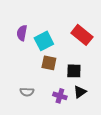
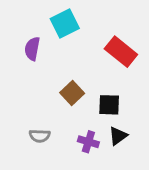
cyan square: (44, 41) -> (65, 24), moved
brown square: (49, 63) -> (72, 93), turned 35

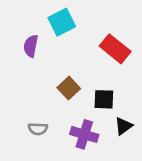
black triangle: (118, 136) -> (124, 126), moved
purple cross: (88, 142) -> (84, 134), size x1.4

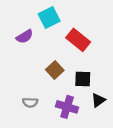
purple semicircle: (31, 46) -> (25, 37), turned -132
red rectangle: (115, 49) -> (78, 40), moved

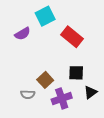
brown square: (55, 70) -> (45, 80), moved
purple cross: (67, 107) -> (62, 99), turned -36

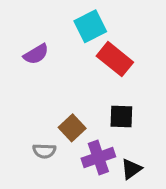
cyan square: (45, 16) -> (90, 26), moved
black triangle: (90, 92) -> (131, 169), moved

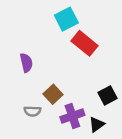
purple semicircle: (36, 54) -> (26, 63), moved, turned -72
black square: (121, 116) -> (108, 95), moved, turned -30

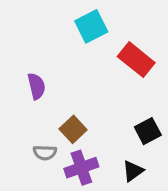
red rectangle: (85, 43) -> (136, 60), moved
purple cross: (72, 116) -> (81, 168), moved

